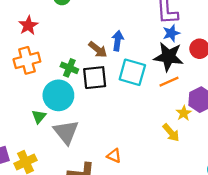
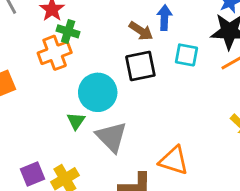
green cross: (69, 68) -> (68, 31), moved
cyan square: (132, 72) -> (186, 55), size x0.7
orange triangle: (114, 156) -> (174, 160), size x1.6

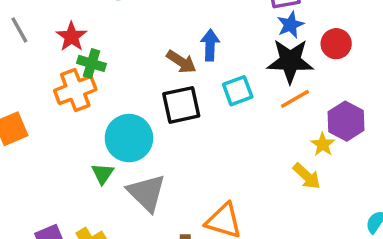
cyan square: (186, 55) -> (238, 91), turned -30

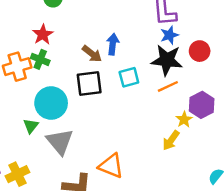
red star: (71, 37) -> (43, 34), moved
green cross: (92, 63) -> (40, 59), moved
yellow arrow: (307, 176) -> (171, 140), turned 78

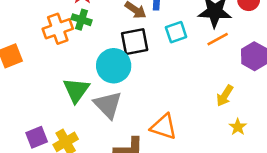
cyan circle: (51, 103) -> (114, 66), moved
yellow star: (184, 120) -> (238, 127), moved
green triangle: (31, 126) -> (76, 90), size x1.6

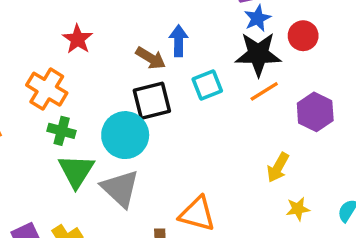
green cross: (82, 20) -> (62, 131), moved
orange cross: (58, 29) -> (47, 89), turned -36
yellow star: (238, 127) -> (298, 209), turned 30

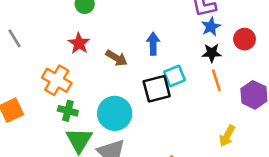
black star: (258, 54) -> (212, 53), size x0.6
brown arrow: (151, 58) -> (117, 58), moved
orange line: (264, 91) -> (216, 80), turned -75
black square: (152, 101) -> (157, 89), moved

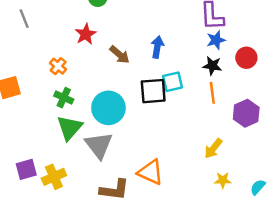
orange cross: (57, 80) -> (58, 66), size x0.6

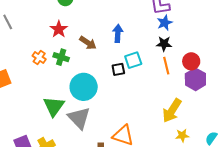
red circle: (246, 58) -> (191, 61), moved
black square: (153, 91) -> (118, 69), size x0.6
green cross: (64, 98) -> (61, 57), moved
yellow arrow: (213, 148) -> (172, 111), size x1.4

